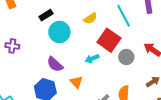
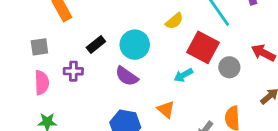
black rectangle: (46, 15) -> (96, 44), moved
purple semicircle: (55, 64) -> (127, 76), moved

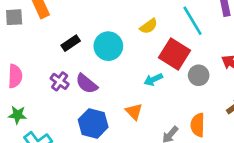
gray square: (39, 47) -> (14, 17), moved
purple cross: (73, 71) -> (60, 81), moved, turned 30
purple semicircle: (127, 76) -> (87, 84), moved

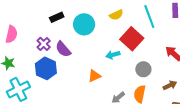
gray circle: (199, 75) -> (143, 69), moved
orange triangle: (134, 112) -> (94, 76), turned 40
blue hexagon: (93, 123) -> (46, 68), moved

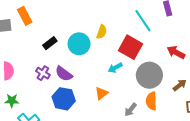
yellow semicircle: (116, 15) -> (102, 32), moved, turned -32
blue hexagon: (46, 68) -> (64, 99), moved
gray circle: (143, 69) -> (149, 75), size x1.6

